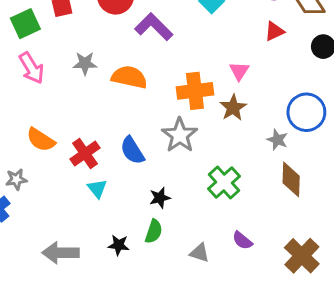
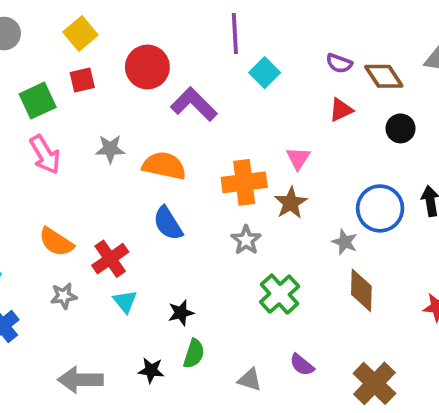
gray star: (180, 135) -> (246, 240), moved, size x0.7
blue semicircle: (132, 150) -> (168, 223), moved
gray star: (16, 179) -> (64, 296), moved
black star: (160, 198) -> (181, 313), moved

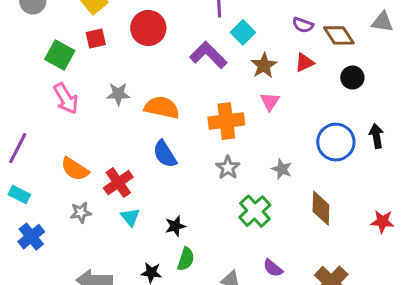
green square: (38, 101) -> (60, 55), turned -36
purple L-shape: (194, 104) -> (208, 55), moved
brown star: (291, 203) -> (264, 65), moved
gray star: (345, 242) -> (282, 169), moved

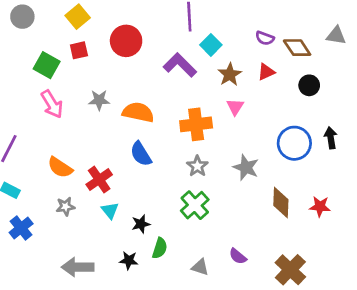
gray star: (282, 169) -> (246, 167), size x1.4
green cross: (255, 211) -> (195, 205), moved
red star: (382, 222) -> (320, 206), moved
black star: (175, 226) -> (141, 224), moved

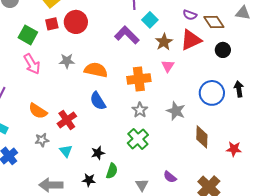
red circle: (126, 41) -> (76, 22), moved
red triangle: (266, 72) -> (191, 40), size x1.6
red star: (320, 206) -> (234, 149), moved
cyan triangle: (110, 211) -> (66, 151), moved
gray triangle: (200, 267) -> (142, 185), turned 40

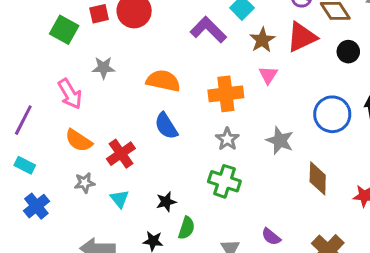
gray star: (67, 61) -> (103, 68), moved
pink arrow: (32, 64) -> (70, 94), moved
green cross: (138, 139) -> (224, 181), turned -30

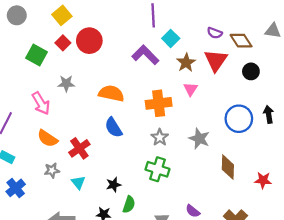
red square: (99, 14) -> (63, 43), turned -32
red triangle: (302, 37) -> (216, 60), turned -30

